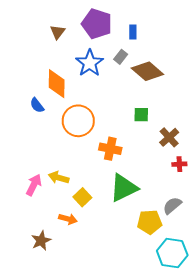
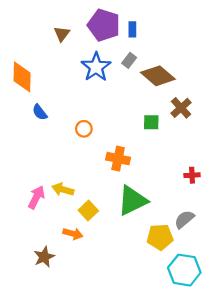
blue rectangle: (133, 32) -> (132, 29), moved
orange diamond: (57, 84) -> (22, 77), moved
orange circle: (78, 121) -> (84, 129), size x0.5
brown cross: (169, 137) -> (181, 108), moved

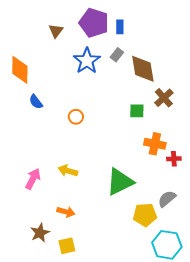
brown diamond: (158, 76) -> (143, 69), turned 40
orange cross: (118, 159) -> (155, 144), moved
yellow arrow: (63, 190) -> (68, 171), moved
yellow square: (88, 210) -> (67, 246), moved, turned 30

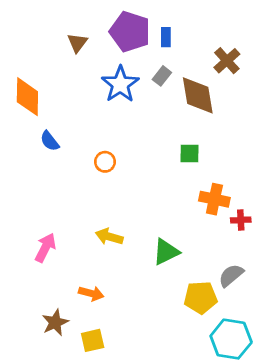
brown cross: (164, 98) -> (227, 61), moved
yellow arrow: (68, 171) -> (109, 237), moved
green triangle: (120, 182) -> (166, 252), size x0.7

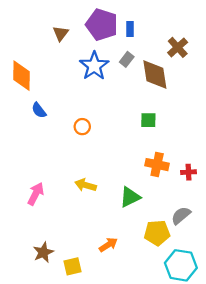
orange cross: (214, 199) -> (157, 165), moved
orange arrow: (91, 293) -> (108, 245), moved, turned -48

